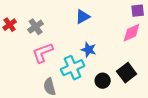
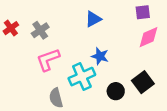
purple square: (138, 11) -> (143, 12), moved

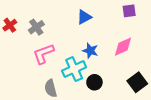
pink diamond: (148, 37) -> (123, 47), moved
black square: (143, 82) -> (137, 82), moved
black circle: (116, 91) -> (94, 82), moved

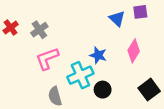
blue triangle: (84, 17) -> (117, 19), moved, turned -49
pink diamond: (123, 47) -> (134, 51), turned -35

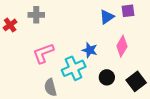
blue triangle: (117, 19) -> (107, 17), turned 42
gray cross: (39, 30) -> (36, 15), moved, turned 35
black circle: (103, 90) -> (107, 77), moved

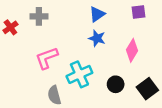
blue triangle: (107, 17) -> (97, 14), moved
blue star: (90, 50) -> (97, 38), moved

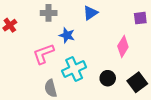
purple square: (139, 12) -> (140, 18), moved
gray cross: (39, 16) -> (49, 13), moved
blue star: (97, 38) -> (67, 35), moved

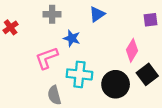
cyan cross: (74, 69) -> (79, 74), turned 30
black circle: (108, 78) -> (116, 84), size x1.6
black square: (137, 82) -> (147, 74), moved

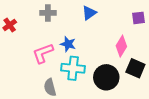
blue star: (72, 38) -> (68, 44), moved
black square: (147, 74) -> (135, 68), turned -30

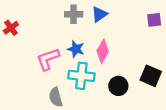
gray cross: (48, 13) -> (74, 14), moved
pink diamond: (121, 46) -> (103, 51), moved
black circle: (106, 77) -> (118, 86), size x0.7

